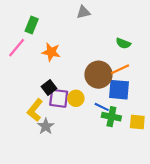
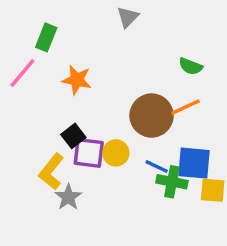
gray triangle: (83, 12) -> (128, 17), turned -32
blue square: (119, 90) -> (194, 163), moved

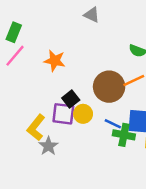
gray triangle: (128, 17) -> (92, 15), turned -49
green rectangle: (46, 37) -> (14, 32), moved
black square: (73, 136) -> (71, 99), moved

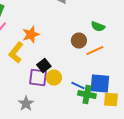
orange star: (55, 61) -> (31, 35), turned -30
brown circle: (109, 87) -> (79, 41), moved, size x0.6
yellow L-shape: (36, 127) -> (16, 53), moved

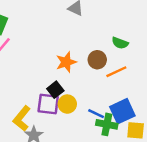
orange star: (31, 35) -> (66, 62), moved
yellow L-shape: (16, 53) -> (22, 118), moved
blue square: (100, 84) -> (122, 111), turned -30

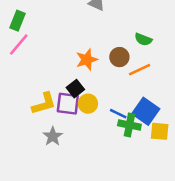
blue square: (122, 111) -> (146, 111), turned -30
yellow L-shape: (22, 118) -> (44, 104), moved, turned -145

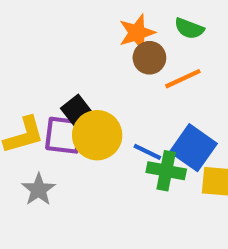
orange star: (87, 60) -> (137, 33), moved
yellow circle: (88, 104) -> (97, 135), size x1.5

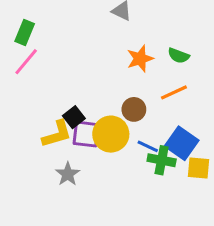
brown circle: (149, 58) -> (134, 109), moved
black square: (76, 110) -> (74, 117), moved

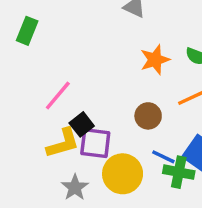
pink line: (26, 62) -> (58, 95), moved
yellow circle: (111, 134) -> (123, 174), moved

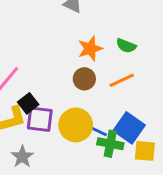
brown circle: (148, 116) -> (84, 79), moved
yellow circle: (123, 174) -> (76, 125), moved

